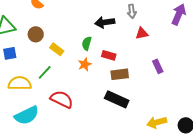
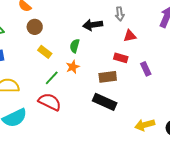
brown circle: (36, 34) -> (35, 27), moved
red rectangle: (109, 55) -> (121, 58), moved
green line: (45, 72) -> (52, 78), moved

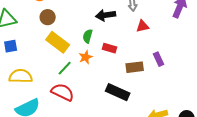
yellow rectangle: (45, 52) -> (58, 42), size x1.6
red rectangle: (121, 58) -> (110, 48), moved
brown rectangle: (108, 77) -> (135, 67), moved

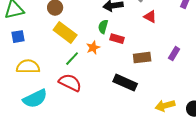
red triangle: (143, 26) -> (150, 17), turned 40
green semicircle: (88, 36) -> (103, 27), moved
purple rectangle: (159, 59) -> (174, 54), moved, turned 56

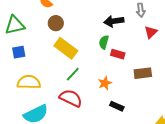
red triangle: (150, 17) -> (151, 32), turned 48
orange star: (93, 48) -> (105, 83), moved
black rectangle: (125, 83) -> (117, 106), moved, size x0.6

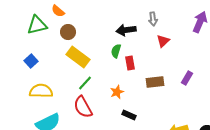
green triangle: (15, 25) -> (37, 25), moved
blue square: (19, 52) -> (31, 61), turned -32
red rectangle: (118, 54) -> (130, 63), turned 64
red semicircle: (71, 98) -> (83, 107), turned -145

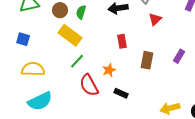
green semicircle: (116, 51) -> (81, 12), moved
blue square: (31, 61) -> (23, 39), turned -32
brown rectangle: (155, 82) -> (147, 60), turned -72
red semicircle: (83, 107) -> (89, 85), moved

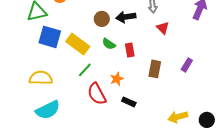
brown circle: (60, 10) -> (102, 19), moved
green semicircle: (81, 12) -> (109, 44), moved, turned -72
red triangle: (155, 19) -> (163, 28), turned -32
blue square: (23, 39) -> (50, 37), moved, size x1.6

